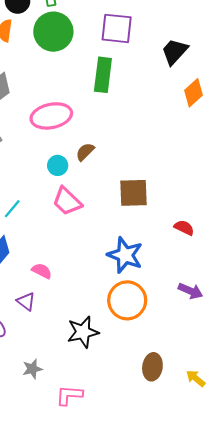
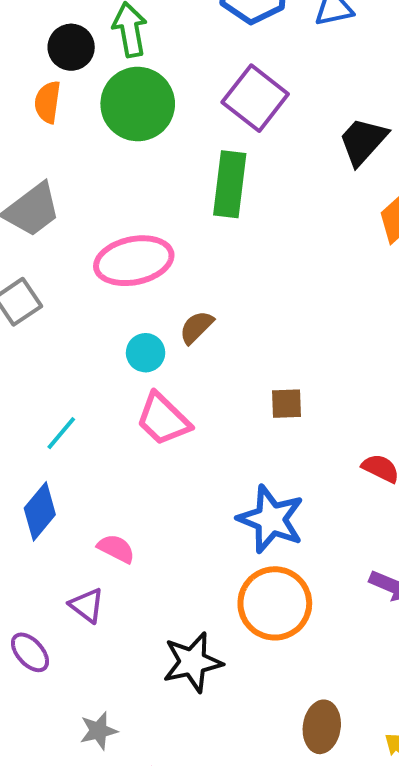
purple square: (117, 28) -> (255, 98), turned 32
brown square: (134, 193) -> (287, 404), size x0.6

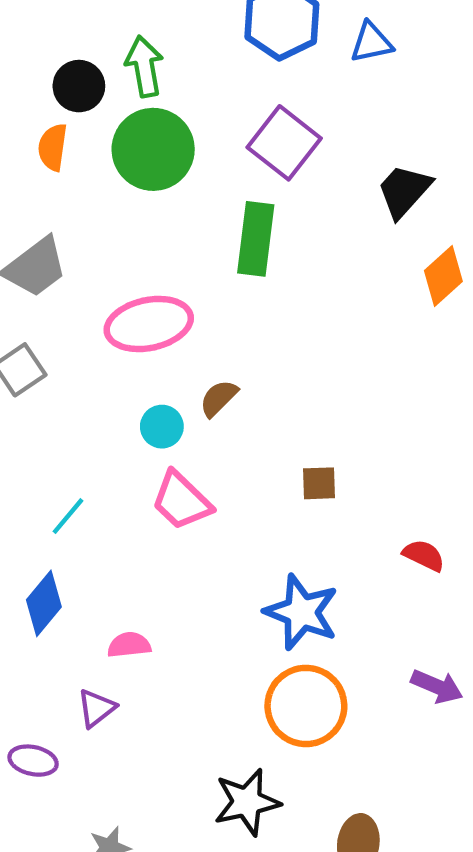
pink semicircle: (116, 549) -> (129, 645), turned -33
purple triangle: (87, 605) -> (96, 708), turned 45
purple ellipse: (30, 652) -> (33, 761), turned -36
black star: (193, 662) -> (247, 802), moved

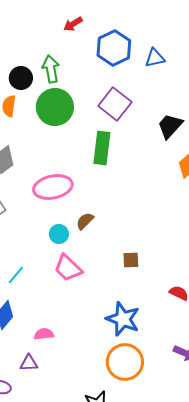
purple triangle: (96, 708) -> (29, 363), turned 36

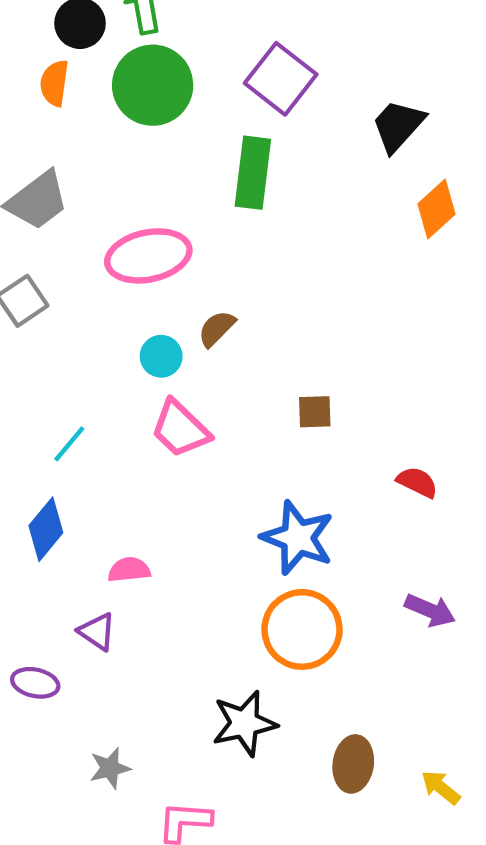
purple triangle: (29, 363) -> (97, 632), turned 36

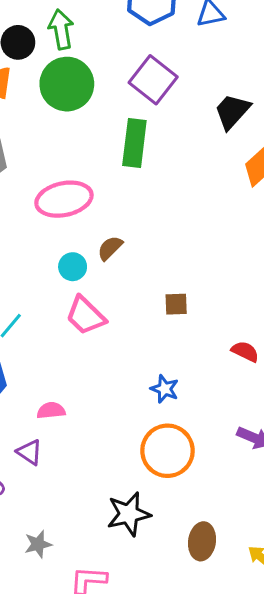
blue star: (298, 538) -> (165, 389), size x0.6

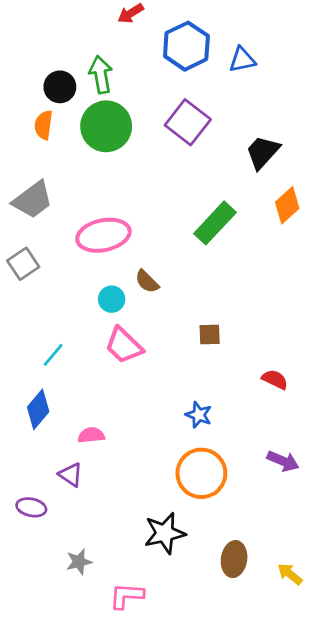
green rectangle: (134, 143) -> (215, 223), moved, turned 36
brown semicircle: (110, 248) -> (147, 281), turned -90

